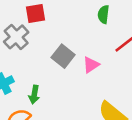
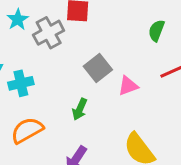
green arrow: (34, 95) -> (80, 109), moved

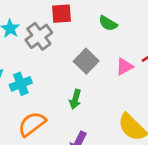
green semicircle: (156, 31) -> (108, 23), moved, turned -72
pink triangle: (128, 86) -> (124, 66), moved

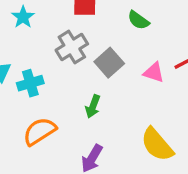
gray cross: (39, 36) -> (72, 47), moved
pink triangle: (124, 66) -> (154, 72), turned 42

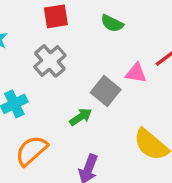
gray square: (109, 63) -> (106, 91), moved
green arrow: (93, 106) -> (81, 117), turned -135

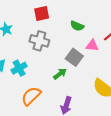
green semicircle: (112, 23) -> (77, 26), moved
gray cross: (50, 61) -> (39, 41), turned -30

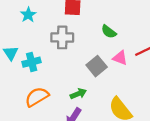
gray cross: (39, 41) -> (62, 37), turned -30
green arrow: (60, 74) -> (78, 94), moved

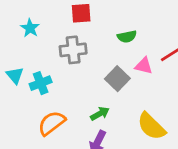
green semicircle: (109, 32) -> (127, 37), turned -42

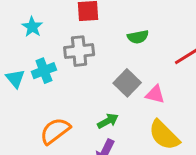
pink triangle: (144, 66) -> (155, 94), moved
cyan cross: (41, 83) -> (44, 71), moved

